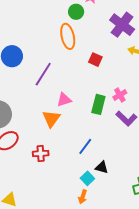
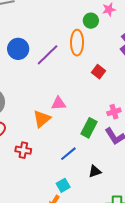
purple line: (43, 74) -> (48, 55), moved
green rectangle: (98, 104) -> (89, 128), moved
black triangle: (102, 167) -> (95, 171), moved, turned -48

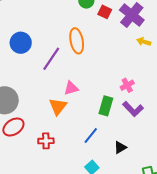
orange ellipse: (77, 43) -> (77, 41), moved
purple line: (48, 55) -> (51, 59), moved
red square: (98, 72) -> (105, 12), moved

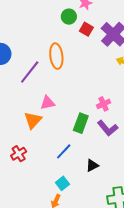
red cross: (46, 141) -> (19, 154), turned -35

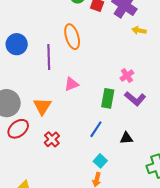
purple line: (30, 72) -> (49, 57), turned -30
orange triangle: (33, 120) -> (42, 106), moved
black triangle: (92, 166) -> (126, 138), turned 32

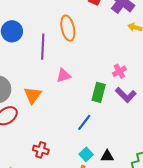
black triangle: (126, 138) -> (107, 156), moved
red cross: (52, 139) -> (41, 150), moved, turned -35

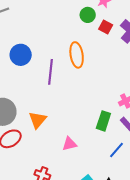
pink triangle: (64, 75) -> (69, 144), moved
blue line: (84, 122) -> (116, 150), moved

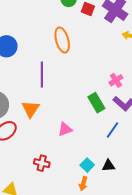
purple line: (51, 72) -> (42, 75), moved
green rectangle: (103, 121) -> (96, 103), turned -42

